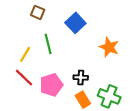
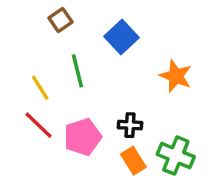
brown square: (38, 12) -> (61, 20), turned 32
yellow line: (25, 54) -> (40, 88), turned -63

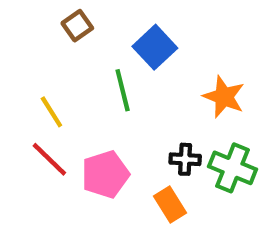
green line: (77, 71) -> (123, 90), moved
black cross: (130, 125) -> (185, 159), moved
green cross: (176, 156) -> (233, 168), moved

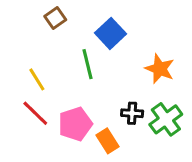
green cross: (233, 168) -> (166, 119), turned 32
orange rectangle: (170, 205) -> (107, 141), moved

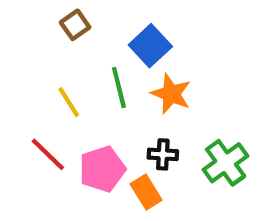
orange star: (160, 69) -> (171, 94), moved
yellow line: (37, 79) -> (69, 102), moved
black cross: (132, 113) -> (163, 154), moved

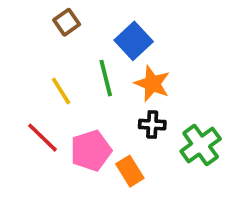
black cross: (163, 154) -> (152, 125), moved

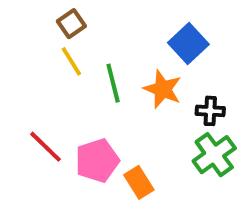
blue square: (134, 41) -> (188, 43), moved
yellow line: (61, 91) -> (71, 61), moved
black cross: (152, 125) -> (210, 111), moved

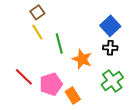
blue square: (188, 43) -> (110, 26), moved
orange star: (163, 89) -> (82, 59), moved
black cross: (210, 111) -> (110, 48), moved

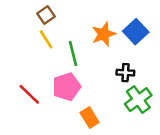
black cross: (110, 48) -> (125, 73), moved
orange star: (82, 59) -> (104, 34), moved, turned 30
pink pentagon: (51, 84) -> (67, 87), moved

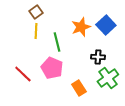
yellow line: (46, 39) -> (36, 31), turned 35
pink pentagon: (67, 87) -> (52, 68), turned -30
orange rectangle: (90, 117) -> (79, 88), moved

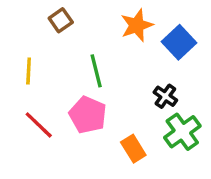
orange star: (81, 27) -> (137, 25), moved
yellow line: (36, 31) -> (29, 71), moved
black cross: (98, 57) -> (165, 96), turned 32

